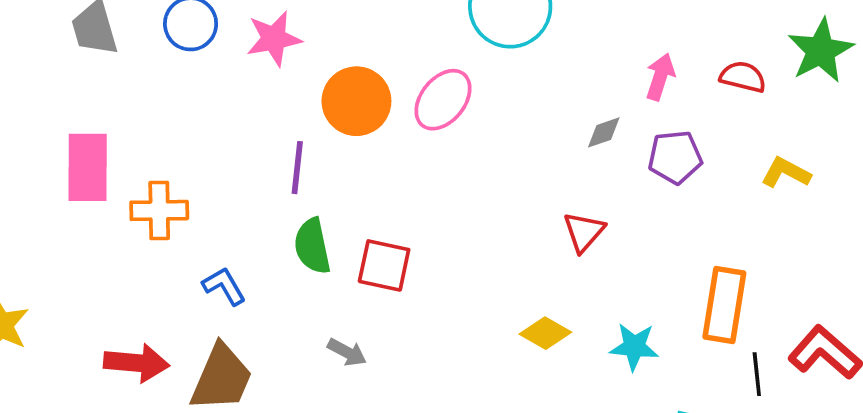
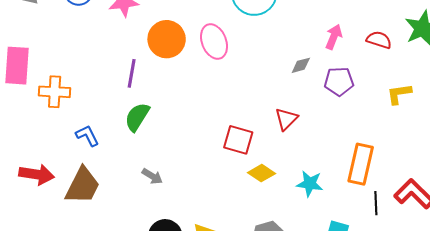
pink ellipse: (443, 100) -> (214, 42), turned -64
yellow L-shape: (786, 173) -> (399, 94), turned -40
green semicircle: (312, 246) -> (137, 117), turned 40
red square: (384, 265) -> (238, 140), moved

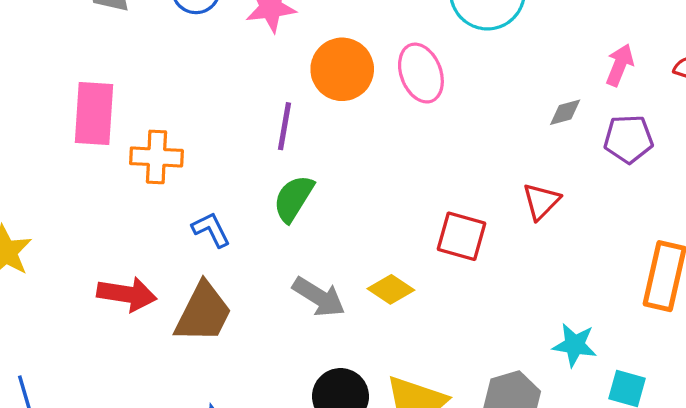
yellow diamond: (262, 173) -> (391, 289), moved
gray arrow: (152, 176) -> (319, 297), size x1.5
cyan star: (310, 184) -> (575, 345), moved

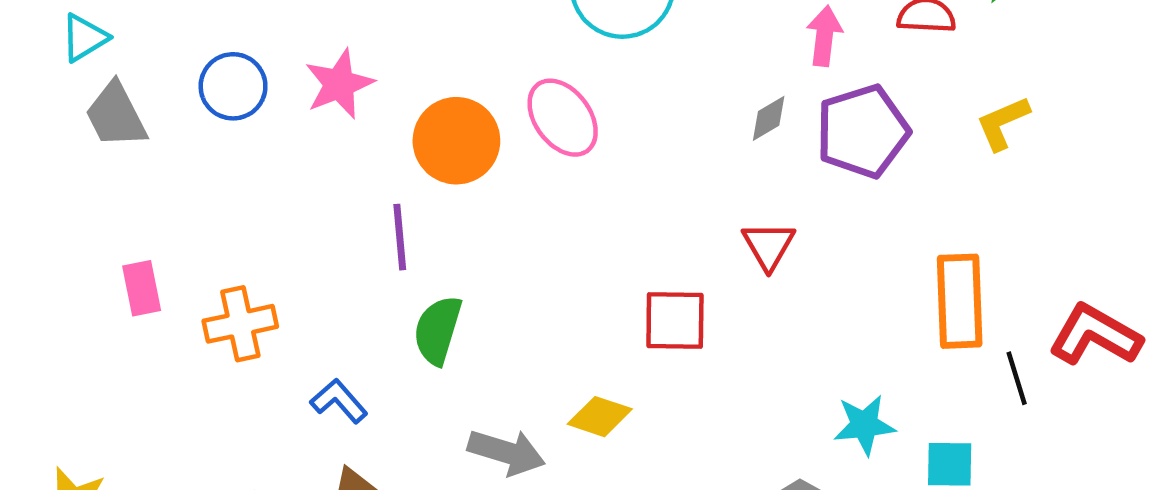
pink rectangle: (94, 114) -> (142, 288), size x0.6
purple pentagon: (628, 139) -> (863, 131), size x1.4

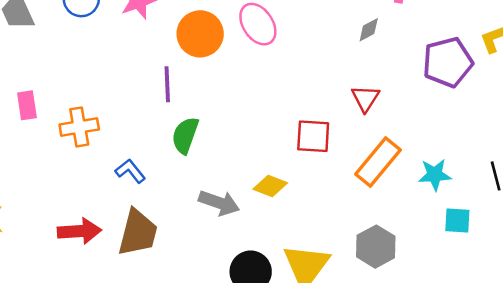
purple pentagon: (863, 131) -> (448, 62), moved
orange rectangle: (960, 301) -> (378, 162), moved, turned 39
cyan star: (864, 425) -> (435, 175), moved

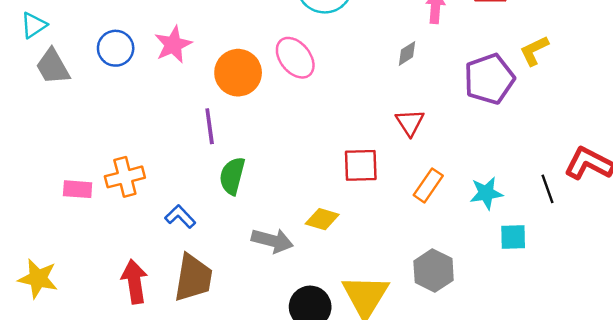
pink rectangle: (27, 105) -> (78, 189), moved, turned -72
orange rectangle: (378, 162) -> (428, 185), size x0.7
red arrow: (79, 231) -> (134, 282), turned -90

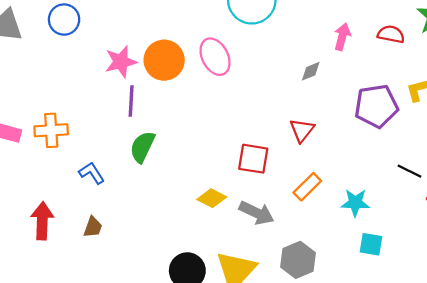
pink star: (173, 45) -> (121, 62), moved
black line: (548, 189) -> (410, 171), moved, turned -55
gray arrow: (272, 241) -> (257, 213), moved
brown trapezoid: (193, 278) -> (93, 227), size x0.5

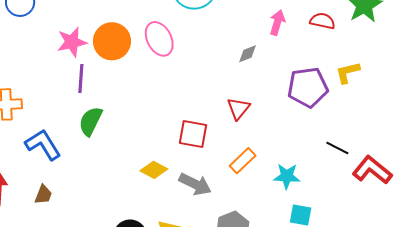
blue L-shape: (92, 173) -> (43, 145), size x1.5

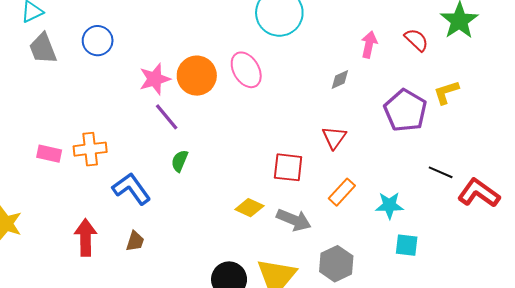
red semicircle: (322, 21) -> (416, 40), turned 35
purple line: (81, 79) -> (167, 117), turned -40
purple pentagon: (308, 87) -> (405, 111), turned -30
green semicircle: (90, 121) -> (180, 161), size x0.7

